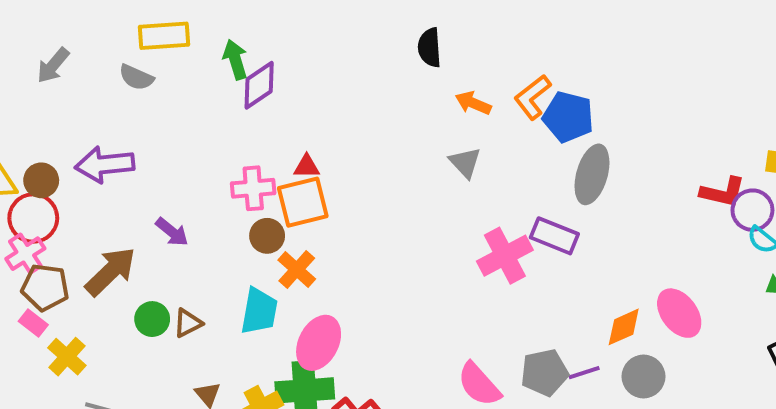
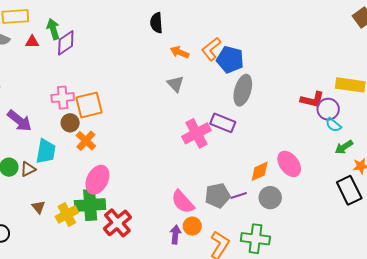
red triangle: (307, 166) -> (32, 42), moved
purple arrow: (172, 232) -> (19, 121), size x1.4
cyan trapezoid: (259, 311) -> (46, 151), moved

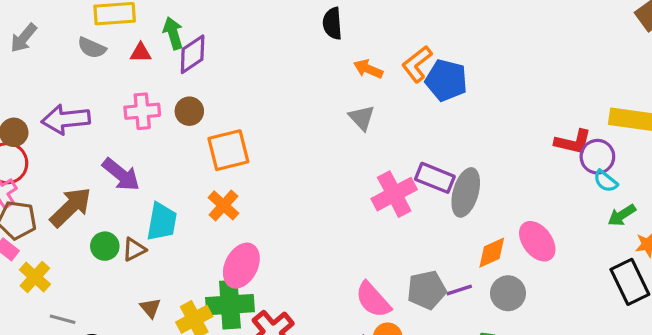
gray ellipse: (243, 90) -> (466, 192), moved
pink cross: (63, 98) -> (142, 111), moved
brown circle: (70, 123) -> (189, 111), moved

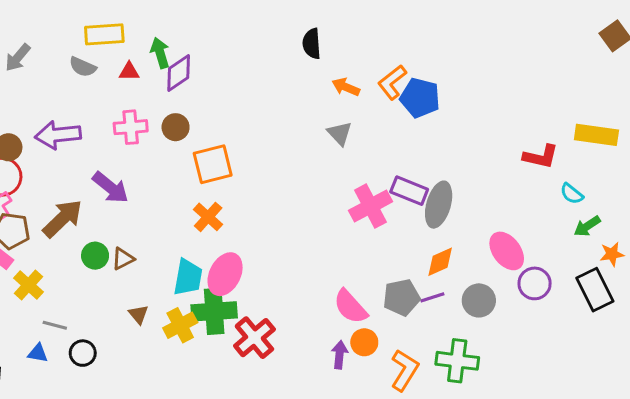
purple circle: (597, 157) -> (535, 283), moved
cyan trapezoid: (162, 222) -> (188, 277), moved
orange diamond: (492, 253) -> (440, 262), moved

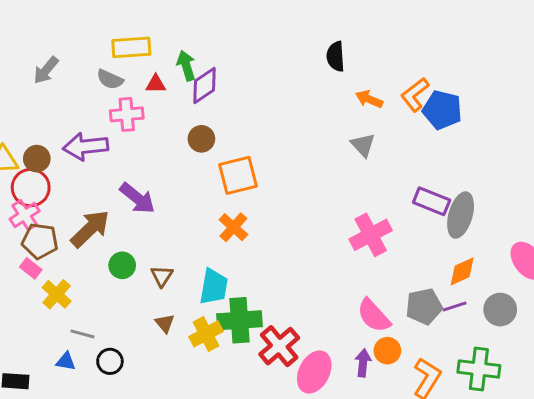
pink cross: (131, 127) -> (127, 114), moved
pink cross: (371, 206) -> (371, 235), moved
brown triangle: (123, 259) -> (162, 276), moved, turned -30
pink ellipse: (225, 274) -> (314, 372), moved

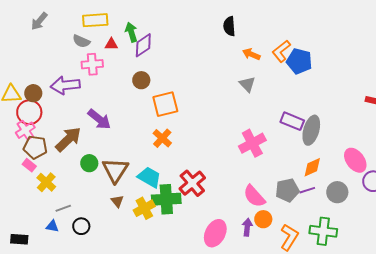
gray arrow: (46, 70) -> (39, 21), moved
brown triangle: (162, 276) -> (115, 170), size x1.8
cyan trapezoid: (214, 287) -> (149, 177), turned -70
gray line: (83, 334) -> (63, 208), turned -35
red cross: (279, 346) -> (192, 183), moved

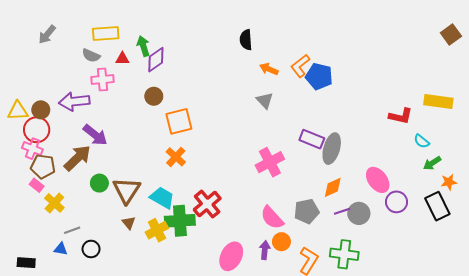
purple arrow: (99, 119) -> (95, 135), moved
pink cross: (25, 130) -> (32, 149), turned -36
purple line: (307, 190) -> (342, 211), moved

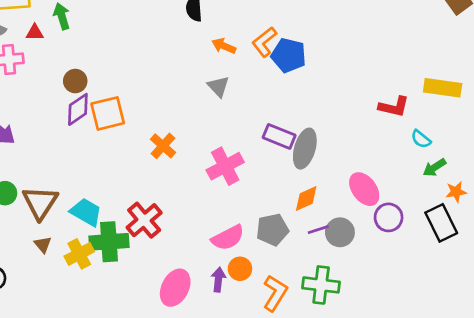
purple diamond: (156, 60) -> (78, 109), moved
orange cross: (176, 157) -> (163, 146), moved
pink semicircle: (272, 218) -> (228, 238), turned -75

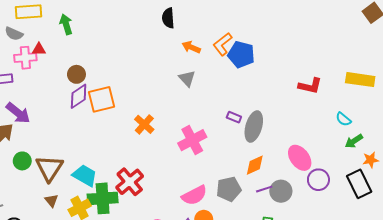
red triangle: (35, 32) -> (39, 49), moved
red L-shape: (394, 107) -> (310, 86), moved
purple rectangle: (279, 136) -> (234, 117), size x0.6

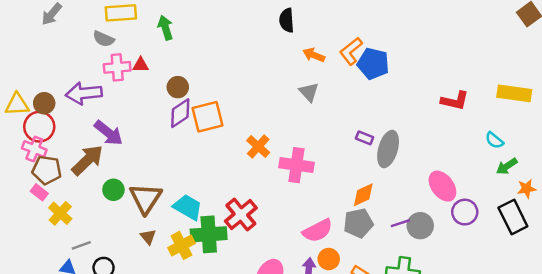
red triangle: (39, 49) -> (141, 65), moved
pink cross: (192, 140) -> (297, 165), moved, turned 36
orange diamond: (255, 165) -> (363, 195), moved

